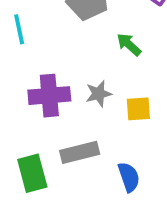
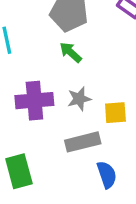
green arrow: (129, 44) -> (71, 52), moved
gray rectangle: (80, 152) -> (83, 142), moved

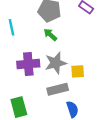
gray star: (79, 99) -> (56, 63), size x1.5

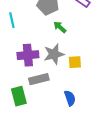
green arrow: (50, 35) -> (60, 27), moved
gray rectangle: (58, 89) -> (39, 79), moved

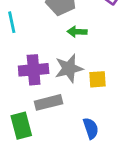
green arrow: (60, 27) -> (77, 32), turned -40

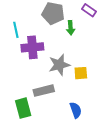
green arrow: (77, 32) -> (71, 28), moved, turned -96
purple cross: (34, 70) -> (32, 47), moved

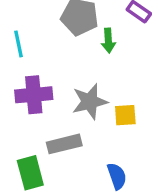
purple cross: (32, 47) -> (34, 95), moved

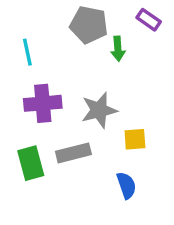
yellow square: (125, 115) -> (135, 139), moved
green rectangle: (30, 173) -> (31, 163), moved

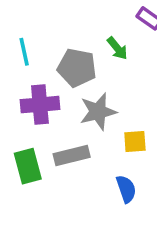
gray pentagon: (89, 25) -> (77, 68), moved
green arrow: (118, 49) -> (117, 48), turned -35

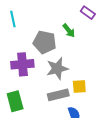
cyan line: (24, 52) -> (13, 19), moved
gray rectangle: (72, 156) -> (58, 95), moved

